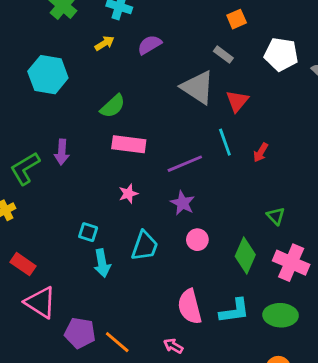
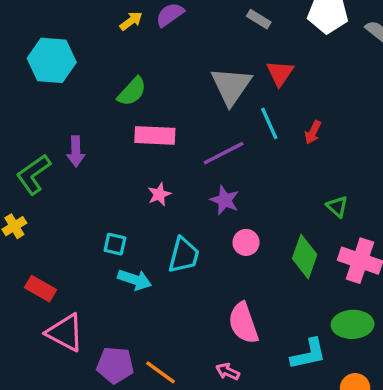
yellow arrow: (105, 43) -> (131, 21), moved
gray triangle: (198, 87) -> (231, 86), moved, turned 36
cyan arrow: (102, 263) -> (135, 280), turned -56
cyan L-shape: (234, 311) -> (308, 354), moved

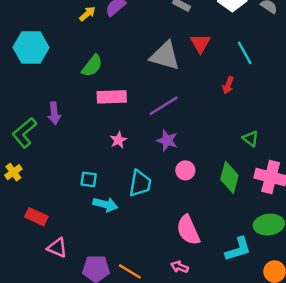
gray triangle: (231, 86) -> (165, 56), turned -44
cyan line: (269, 123) -> (245, 53), moved
pink triangle: (65, 333) -> (57, 248), size x0.7

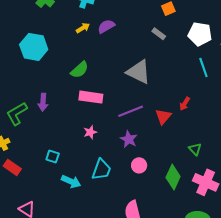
red triangle: (200, 43) -> (163, 117), moved
cyan line: (245, 53) -> (203, 68), moved
cyan square: (89, 179) -> (53, 156), moved
red rectangle: (36, 217) -> (12, 167), moved

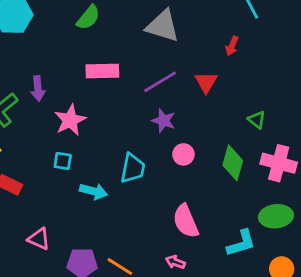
green semicircle: (80, 70) -> (88, 17), moved
red arrow: (185, 104) -> (232, 46), moved
pink star: (90, 132) -> (70, 120), moved, size x1.6

